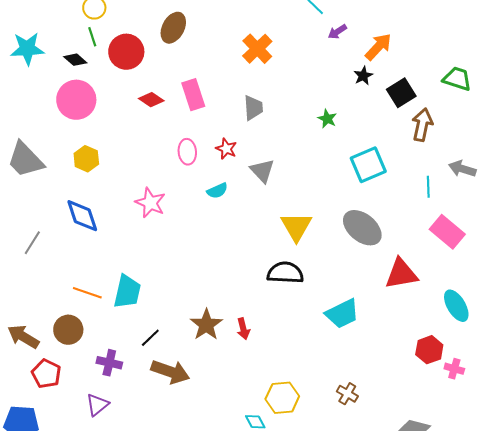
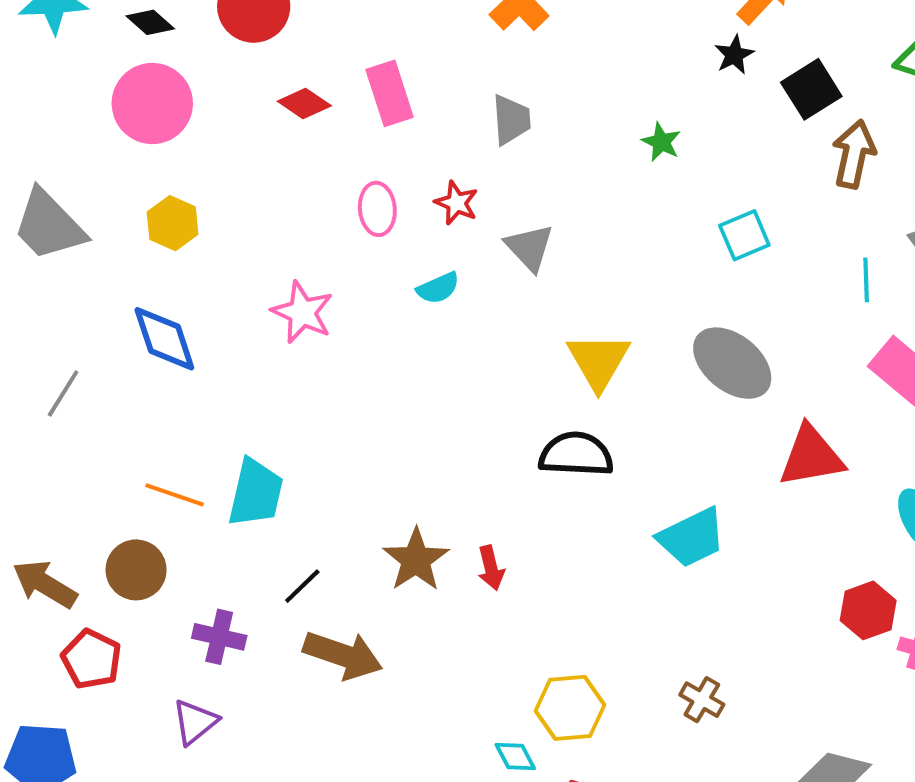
cyan square: (368, 165) -> (744, 235), size x0.7

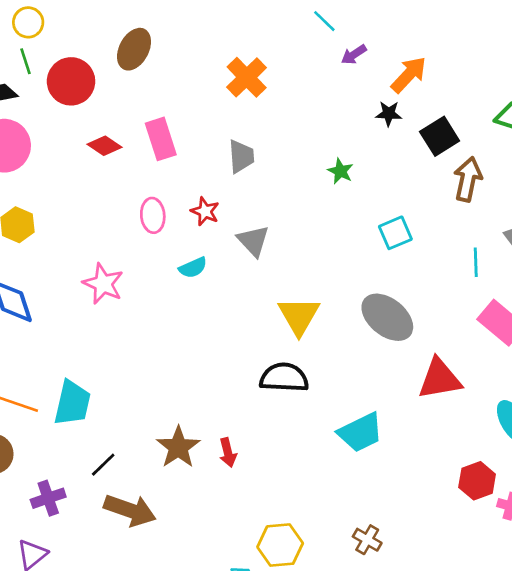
black star: (734, 55) -> (389, 114), turned 30
purple cross: (219, 637) -> (48, 498), turned -32

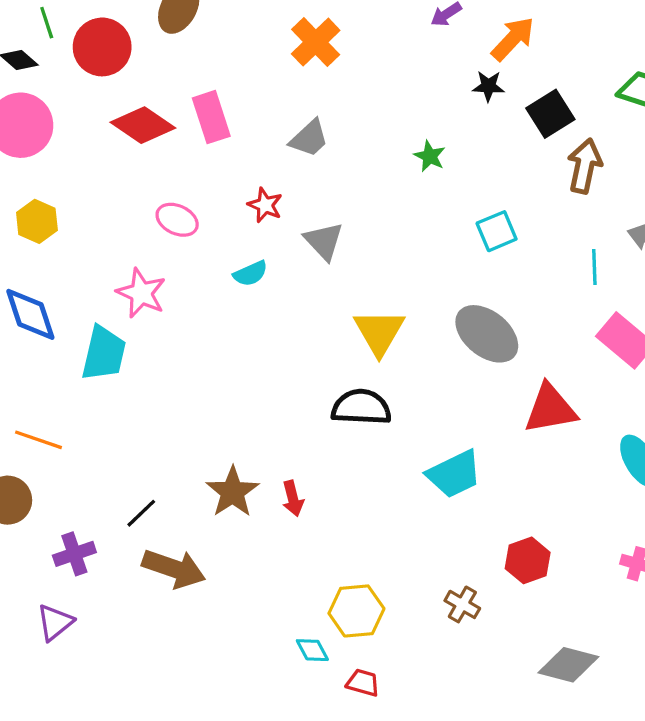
red diamond: (105, 146) -> (143, 125), size x1.5
gray trapezoid: (241, 156) -> (309, 138), turned 51
pink ellipse: (153, 215) -> (177, 220), moved, turned -60
cyan trapezoid: (72, 403) -> (104, 353), moved
red hexagon: (477, 481) -> (528, 560), moved

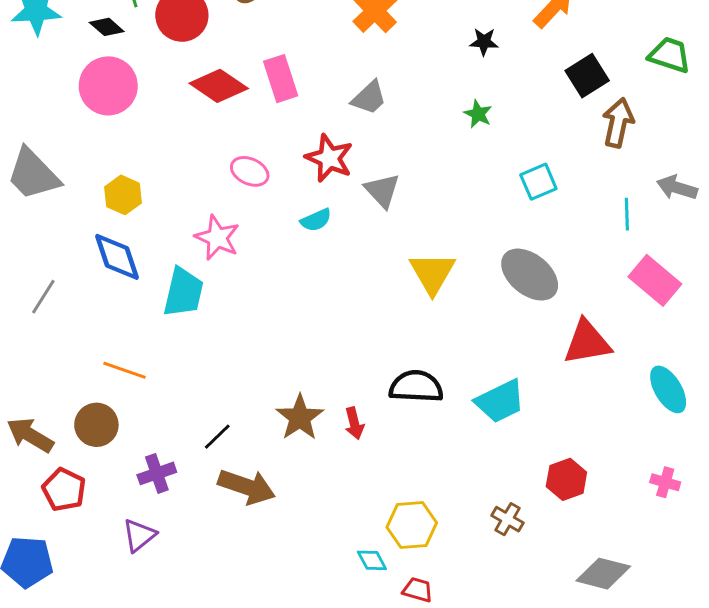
black star: (488, 86) -> (484, 42), moved
red star: (265, 205) -> (329, 158), size x1.5
yellow hexagon: (37, 221) -> (123, 195), moved
black semicircle: (361, 407) -> (416, 386), moved

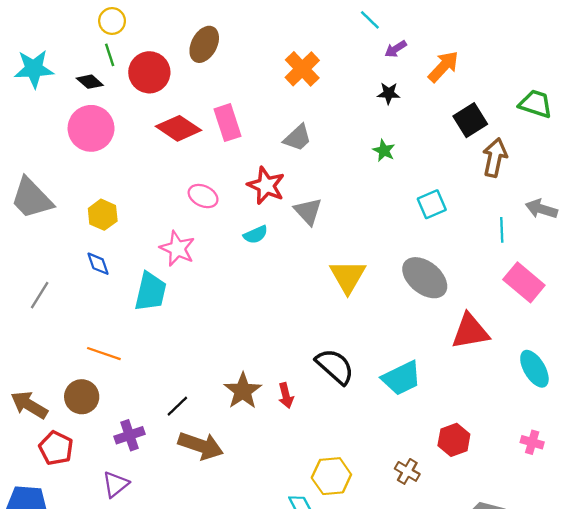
blue diamond: (117, 257) -> (98, 264), size x0.6
black semicircle: (416, 386) -> (335, 366), turned 39

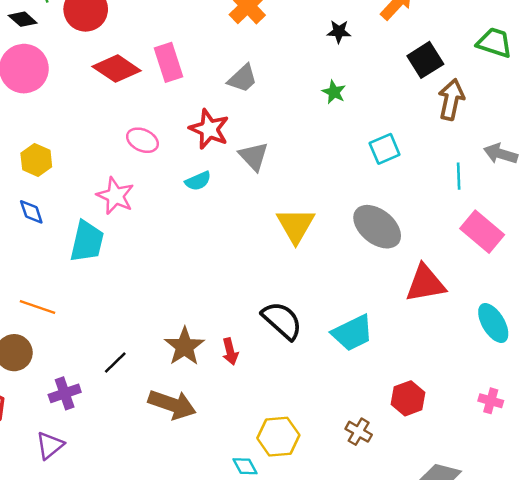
brown arrow: (201, 446) -> (172, 405), moved

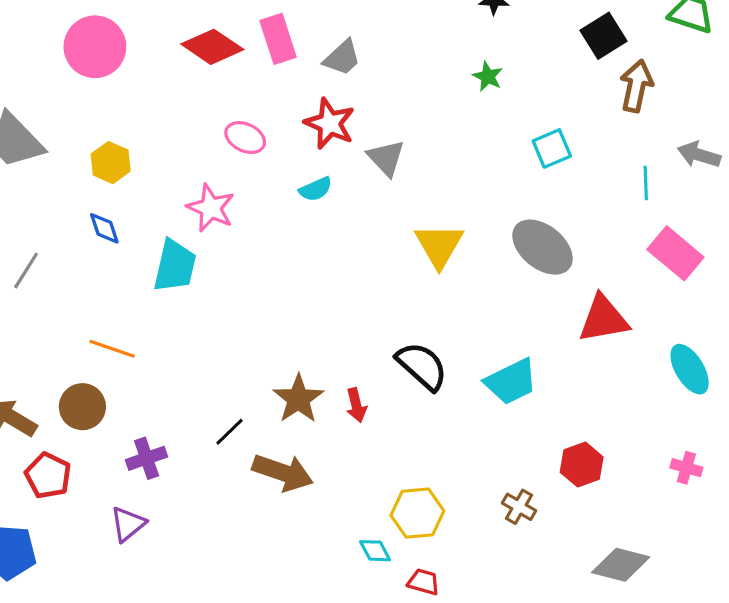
gray trapezoid: (243, 78) -> (342, 58), moved
black line: (115, 363) -> (230, 432), moved

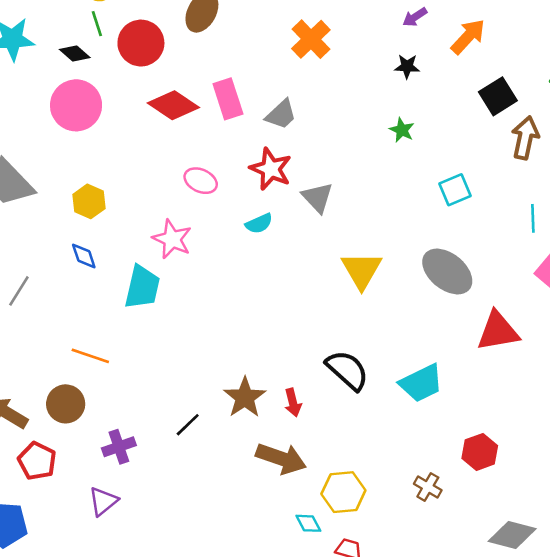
brown arrow: (283, 472) -> (281, 458), moved

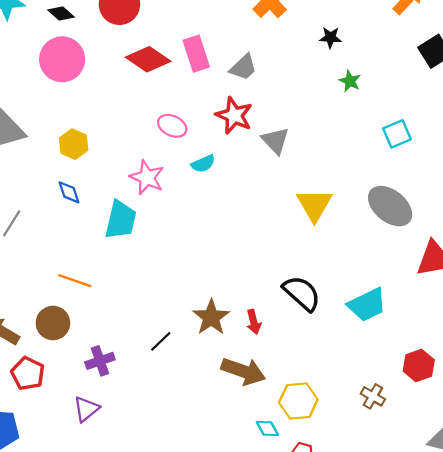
black star: (407, 66) -> (330, 38), moved
cyan semicircle: (259, 223) -> (203, 164), moved

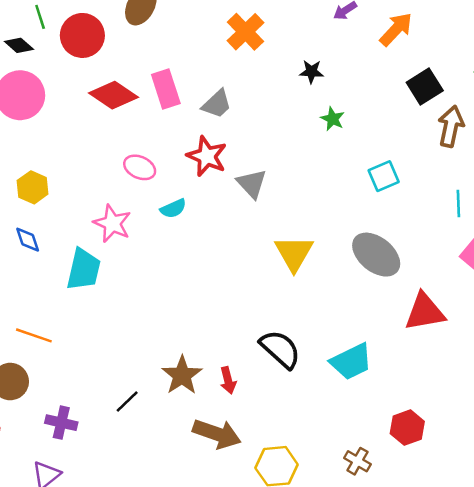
purple cross: (100, 361) -> (61, 423), turned 32

